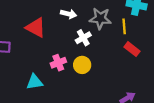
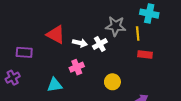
white arrow: (69, 14) -> (80, 43), moved
red rectangle: (132, 49) -> (145, 55), turned -32
yellow circle: (82, 65) -> (112, 82), moved

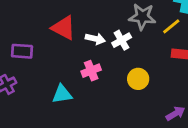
yellow line: (138, 33) -> (171, 26), turned 56
yellow circle: (112, 82) -> (138, 79), moved

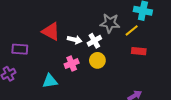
yellow circle: (138, 79) -> (97, 60), moved

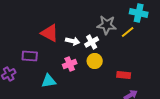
purple rectangle: (20, 49) -> (30, 56), moved
red rectangle: (139, 51) -> (124, 75), moved

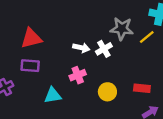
red triangle: (50, 33) -> (31, 38), moved, turned -42
yellow circle: (95, 61) -> (107, 92), moved

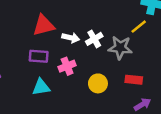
gray star: (122, 29) -> (120, 48), moved
red triangle: (31, 38) -> (44, 25), moved
purple rectangle: (30, 66) -> (39, 56), moved

